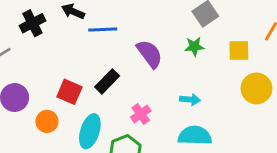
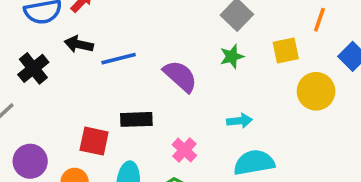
black rectangle: (107, 81) -> (136, 119), turned 55

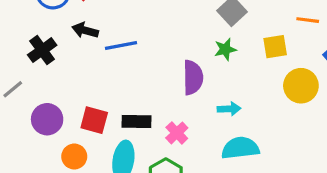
orange line: (319, 20) -> (308, 20), turned 75
purple semicircle: (180, 76) -> (193, 77), moved, turned 44
black rectangle: (136, 119) -> (137, 122), moved
purple circle: (30, 161) -> (47, 119), moved

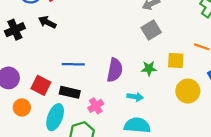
blue line: (121, 46) -> (73, 64), moved
green star: (225, 49) -> (149, 68), moved

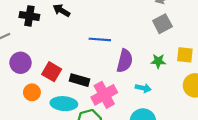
black cross: (15, 30) -> (29, 16), turned 30
blue line: (73, 64) -> (100, 39), moved
pink cross: (96, 106) -> (104, 95), size x1.6
cyan ellipse: (55, 117) -> (64, 104), turned 70

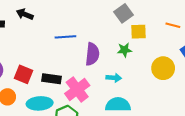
yellow square: (185, 55) -> (138, 32), moved

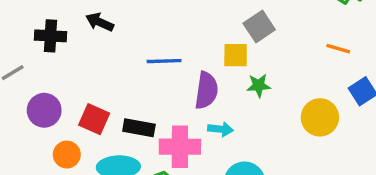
yellow square: (138, 32) -> (236, 55), moved
cyan arrow: (114, 78) -> (221, 129), moved
pink cross: (77, 90) -> (180, 147), turned 35

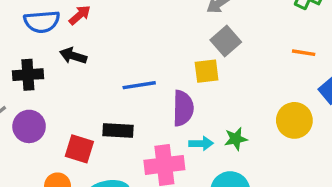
green star: (259, 86) -> (236, 139), moved
purple circle: (44, 110) -> (29, 126), moved
black rectangle: (139, 128) -> (118, 131), moved

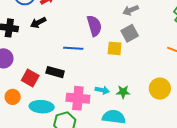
black arrow: (73, 56) -> (38, 23), turned -56
purple semicircle: (183, 108) -> (94, 26), moved, turned -30

